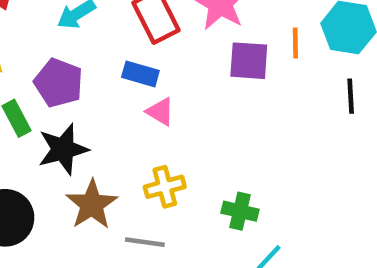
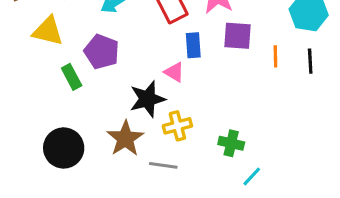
orange line: (295, 43) -> (275, 56), moved
blue rectangle: (140, 74) -> (193, 45), moved, turned 70
black star: (63, 149) -> (147, 99), moved

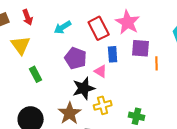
yellow triangle: (48, 31) -> (21, 45), turned 40
purple pentagon: (102, 52) -> (76, 58), moved
orange line: (275, 56) -> (157, 63), moved

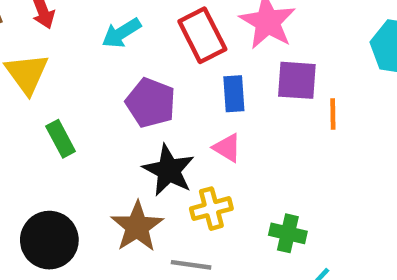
pink triangle: (101, 71) -> (227, 148), moved
black star: (84, 88) -> (169, 170), turned -30

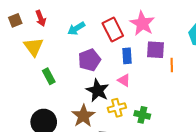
purple pentagon: (151, 103) -> (89, 60), turned 30
green cross: (288, 233) -> (142, 115), moved

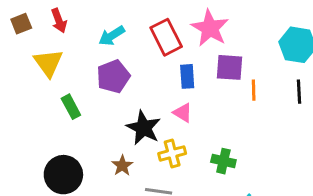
purple pentagon: (89, 60) -> (113, 76), moved
green cross: (142, 115) -> (223, 161), moved
brown star: (83, 116) -> (122, 166), size x0.6

